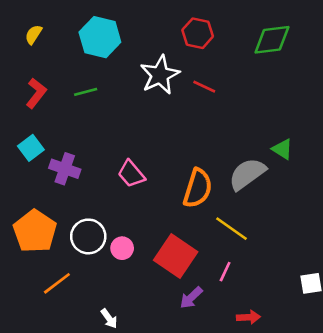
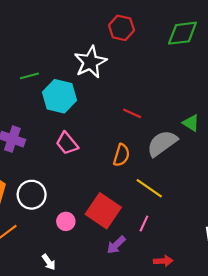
cyan hexagon: (100, 37) -> (59, 96), moved
red line: (204, 87) -> (132, 113), moved
orange semicircle: (198, 188) -> (121, 155), size x0.7
pink circle: (122, 248) -> (66, 221), moved

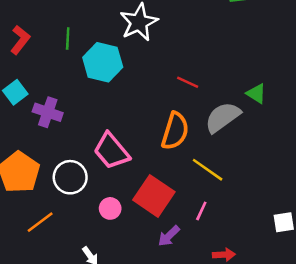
green line: (29, 76) -> (68, 39), turned -72
pink trapezoid: (67, 143) -> (111, 151), moved, size x1.4
orange semicircle: (121, 155) -> (175, 131), size x1.4

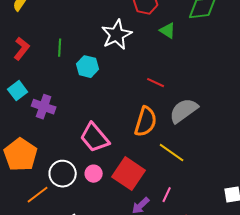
cyan hexagon: (103, 62) -> (88, 67), size x0.7
green triangle: (256, 94) -> (168, 31), moved
white circle: (70, 177) -> (63, 174), moved
pink circle: (110, 208) -> (94, 174), moved
pink line: (201, 211) -> (167, 195), moved

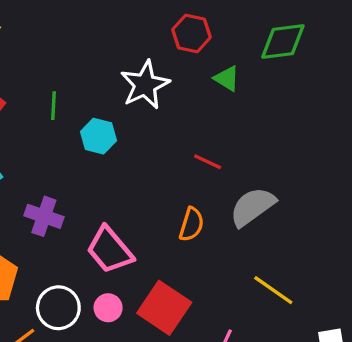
purple cross: (44, 107) -> (44, 216), moved
orange semicircle: (146, 122) -> (191, 224), size x0.7
yellow line: (172, 153) -> (273, 290), moved

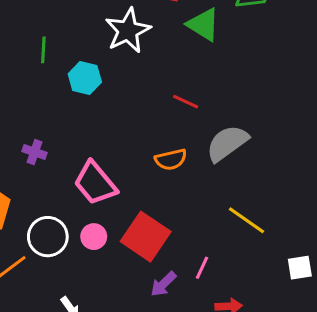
green triangle: (227, 78) -> (203, 25), size x1.4
purple cross: (44, 216) -> (34, 152), size x0.7
orange semicircle: (191, 224) -> (171, 159), turned 60

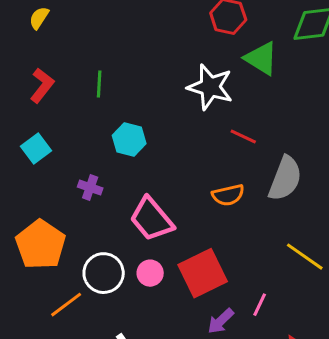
white star: (128, 31) -> (210, 87), moved, turned -30
cyan hexagon: (85, 78) -> (129, 139), moved
gray semicircle: (227, 143) -> (285, 178), turned 147
red square: (146, 237) -> (203, 273), turned 30

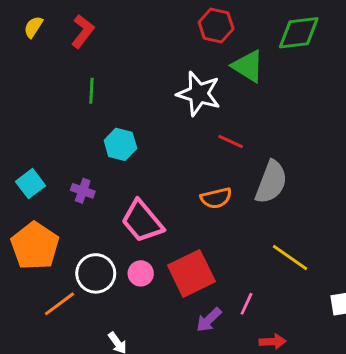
red L-shape: (42, 85) -> (83, 31), moved
cyan square: (36, 148) -> (31, 184), moved

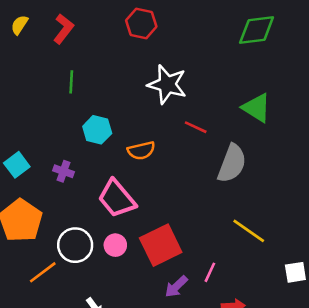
red hexagon: (216, 26) -> (141, 24), moved
green triangle: (248, 66) -> (257, 108), moved
orange semicircle: (216, 198) -> (141, 151), moved

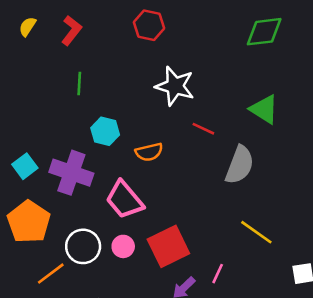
purple cross: (63, 171) -> (71, 173), size x2.0

